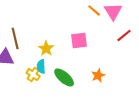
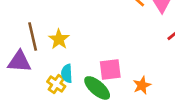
pink square: (79, 40) -> (110, 69), moved
yellow star: (46, 48) -> (59, 39), moved

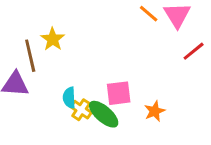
yellow star: (59, 39) -> (53, 39), moved
yellow cross: (56, 84) -> (81, 110), moved

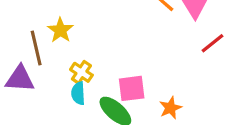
yellow cross: (81, 110) -> (81, 72), moved

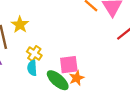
orange star: (170, 108) -> (77, 78), moved

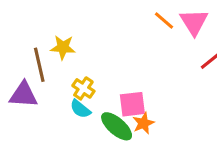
yellow star: (20, 25) -> (63, 47), turned -30
cyan semicircle: (32, 68) -> (80, 109), turned -48

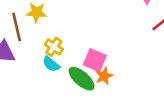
pink square: (132, 104) -> (95, 60), turned 30

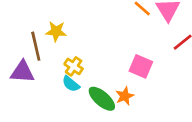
pink square: (95, 60) -> (141, 66), moved

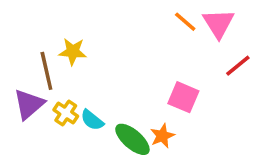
yellow cross: (74, 66) -> (66, 113), moved
purple triangle: (22, 72) -> (29, 104), turned -45

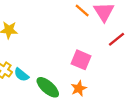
orange star: (162, 136) -> (79, 88), moved

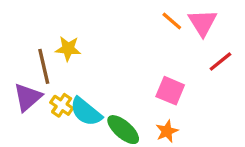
cyan semicircle: (21, 75) -> (86, 112), size x1.5

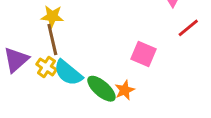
brown line: (44, 66) -> (52, 39), moved
orange star: (167, 131) -> (125, 90), moved

